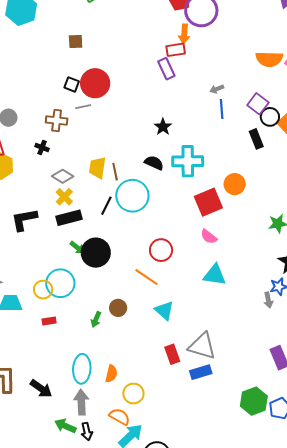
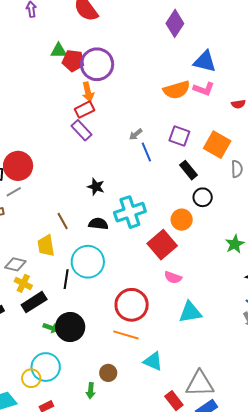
black circle: (270, 117) -> (203, 197), moved
brown line: (115, 172) -> (63, 221), moved
red circle: (161, 250) -> (132, 305), size x1.4

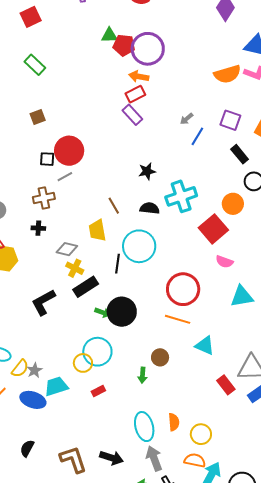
orange arrow: (88, 92) -> (139, 76), turned 114
blue line: (146, 152) -> (197, 136), turned 54
black star: (96, 187) -> (147, 171), turned -30

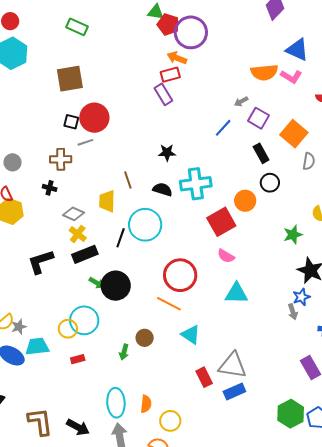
green rectangle: (35, 65) -> (77, 27), turned -30
brown square: (38, 117) -> (70, 79), size x1.8
gray arrow: (187, 119) -> (241, 101), moved

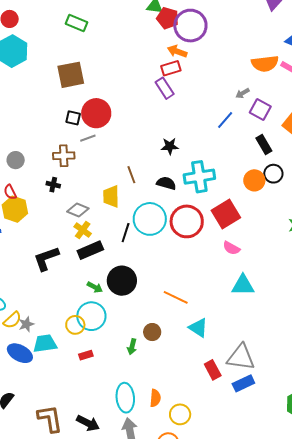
orange circle: (245, 201) -> (254, 180), moved
red circle: (180, 275) -> (187, 221), moved
green arrow: (97, 283) -> (95, 287), moved

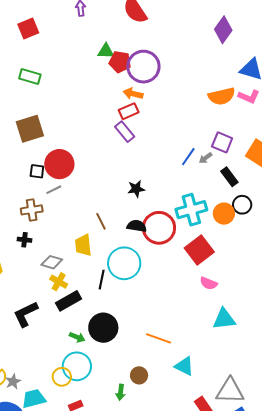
gray arrow: (243, 93) -> (205, 158), moved
cyan cross: (199, 177) -> (191, 210), moved
red circle: (187, 221) -> (159, 228), moved

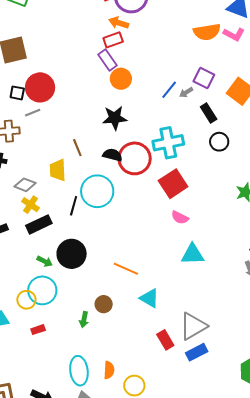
black star: (136, 189) -> (115, 118), size x1.4
orange circle: (224, 214) -> (121, 79), moved
gray triangle: (230, 391) -> (193, 326), turned -36

